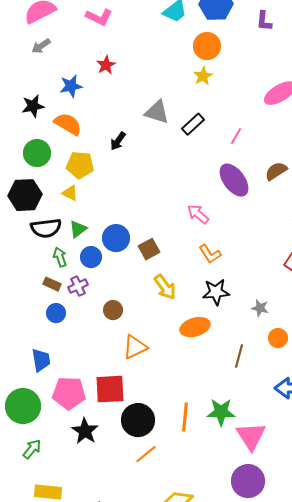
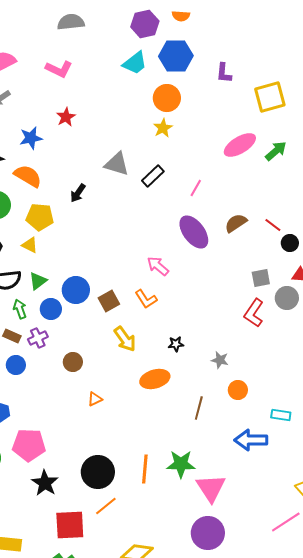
orange L-shape: (210, 254) -> (146, 299), moved
black star: (216, 292) -> (176, 344), size x0.6
orange triangle: (135, 347) -> (95, 399), size x0.6
red square: (110, 389) -> (70, 525), moved

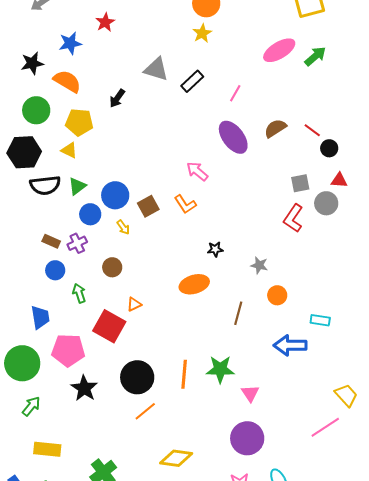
green arrow: (20, 309) -> (79, 293), moved
yellow arrow: (125, 339) -> (123, 227), moved, size x0.6
pink triangle: (211, 488) -> (250, 393), size x0.6
red square: (70, 525) -> (109, 326), moved, turned 32

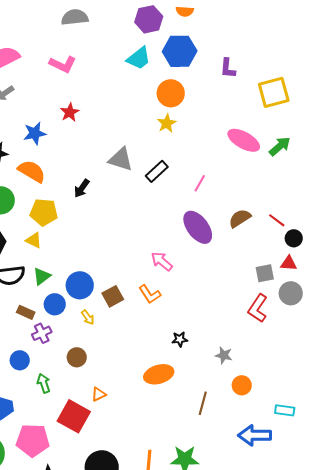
pink ellipse: (279, 50) -> (244, 140), turned 60
red triangle: (339, 180) -> (289, 263), moved
brown rectangle: (51, 241) -> (26, 312), moved

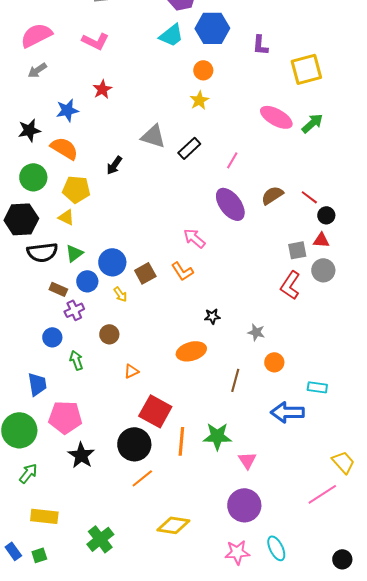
orange circle: (171, 93) -> (203, 70), size x0.7
red square: (74, 416) -> (155, 411), moved

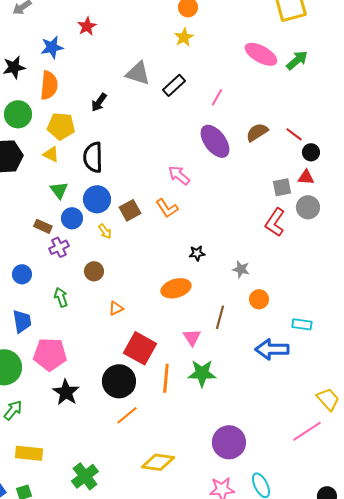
orange semicircle: (64, 148) -> (49, 85), turned 64
black semicircle: (42, 252) -> (93, 157), moved, turned 96
green triangle: (74, 253) -> (59, 190), turned -30
blue circle: (52, 337) -> (22, 274), moved
pink triangle: (247, 460) -> (192, 337), moved

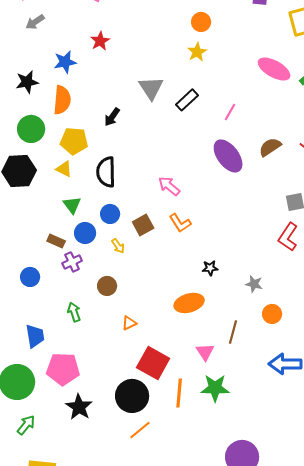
gray triangle: (138, 73) -> (151, 88), turned 40
pink arrow: (179, 175) -> (169, 186), moved
blue circle: (97, 199) -> (110, 214), size x0.7
blue circle: (22, 274) -> (30, 277), moved

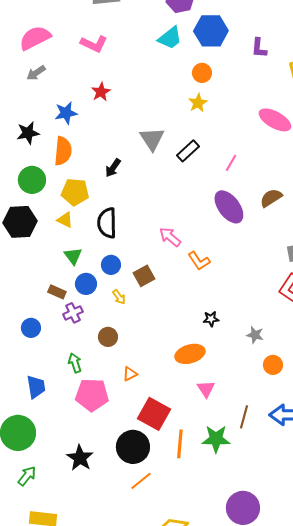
orange L-shape: (180, 223) -> (199, 261), moved
brown line: (233, 332) -> (244, 417), moved
pink triangle: (205, 352) -> (206, 389), moved
pink pentagon: (63, 369) -> (92, 395), moved

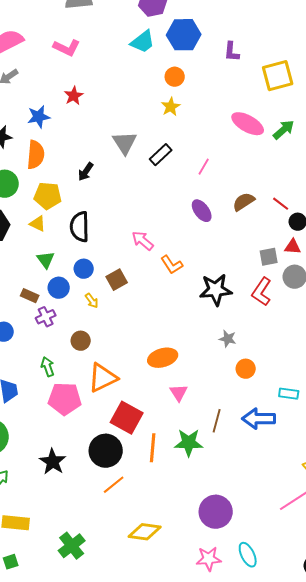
purple ellipse: (229, 207) -> (202, 211), size x0.7
black star: (211, 319) -> (216, 290), moved, size x2.0
orange triangle: (130, 374) -> (103, 378), size x2.0

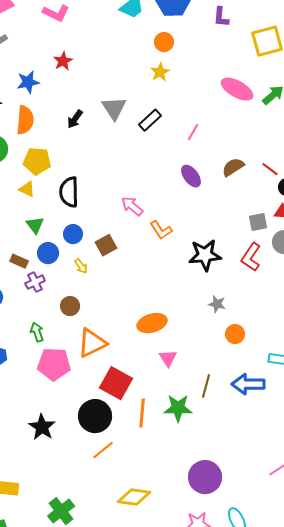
black arrow: (86, 172) -> (75, 119), moved

